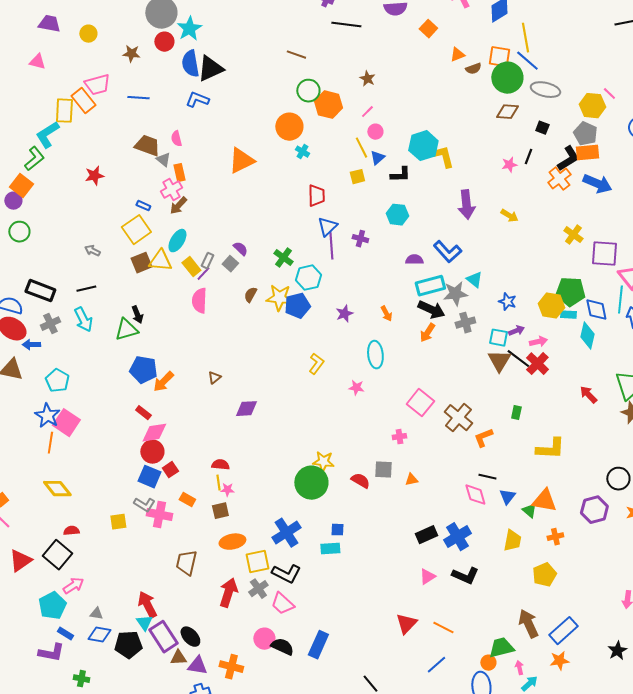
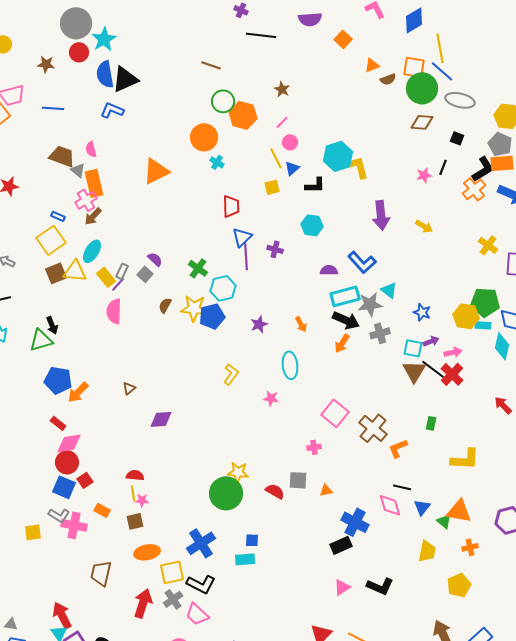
orange rectangle: (179, 173) -> (94, 183), size x1.5
blue cross: (457, 537) -> (355, 522), moved, turned -32

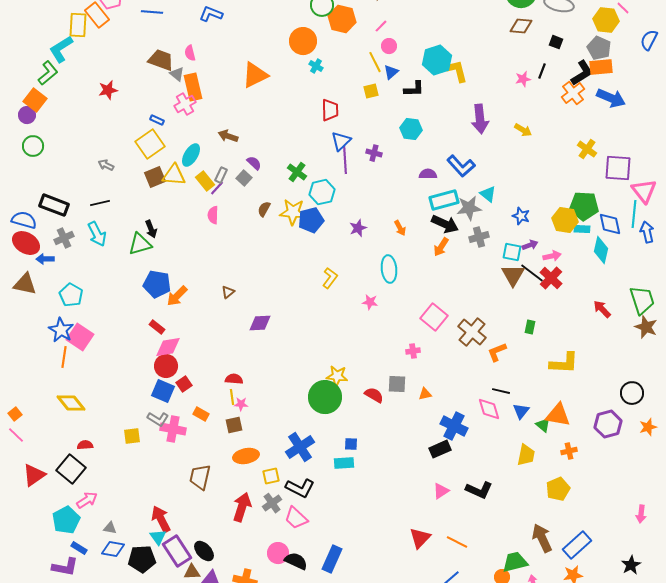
brown arrow: (93, 216) -> (228, 136), moved, turned 66
pink semicircle: (114, 311) -> (213, 215), size x0.7
yellow square: (172, 572) -> (271, 476), size x0.7

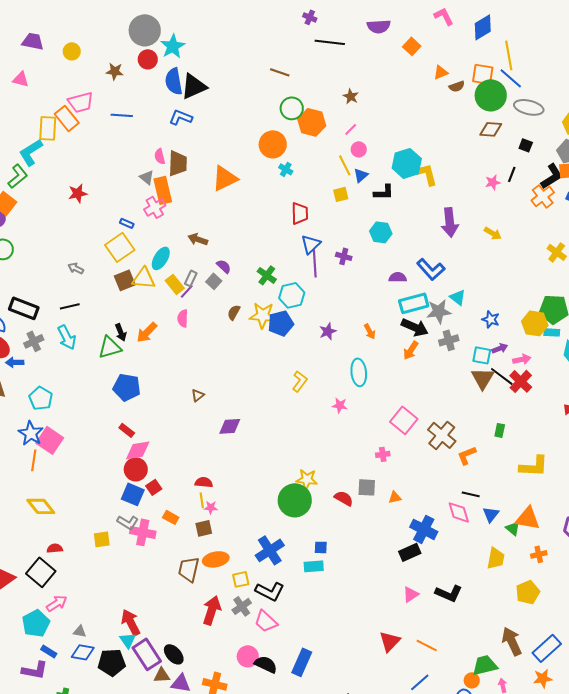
brown trapezoid: (161, 60) -> (178, 163), moved, turned 72
orange arrow: (177, 296) -> (147, 332), moved
brown trapezoid: (200, 477) -> (189, 569), moved

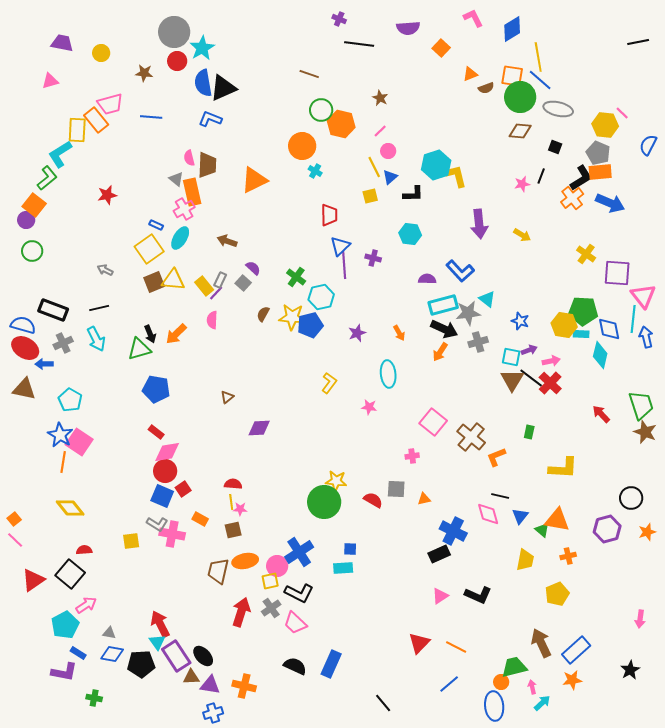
pink triangle: (21, 79) -> (50, 81), turned -30
cyan ellipse: (161, 258) -> (180, 238), moved
pink circle: (248, 656) -> (277, 566), moved

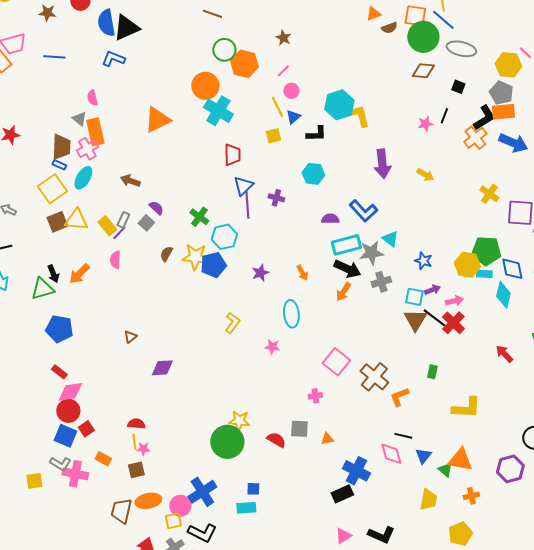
brown trapezoid: (207, 165) -> (61, 147), moved
cyan cross: (315, 171) -> (218, 111), size x2.0

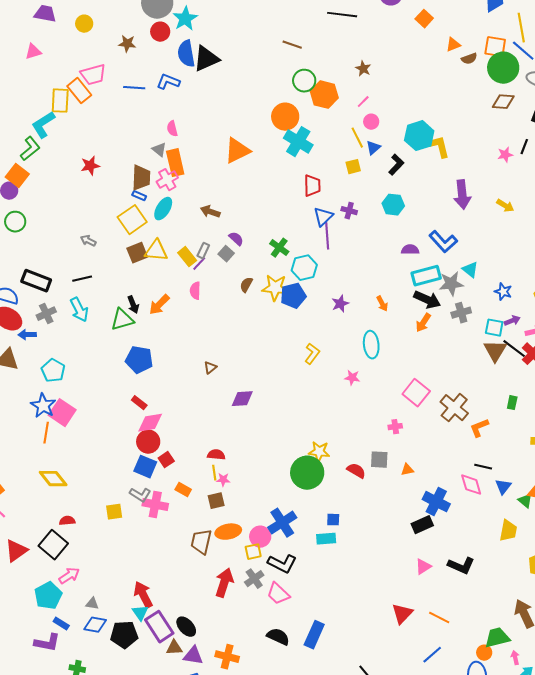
blue L-shape: (113, 59) -> (168, 82), moved
black L-shape: (316, 134) -> (396, 165), turned -45
purple cross: (276, 198) -> (349, 211), moved

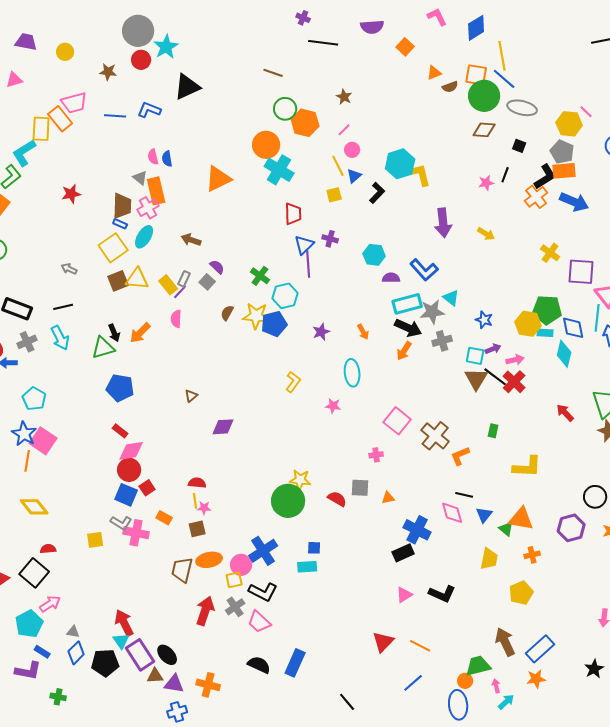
blue semicircle: (186, 54) -> (167, 159), moved, size x0.6
cyan hexagon: (393, 205) -> (374, 255), moved
blue diamond: (95, 625) -> (76, 653), turned -55

